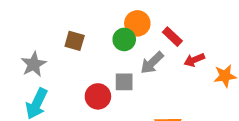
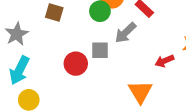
red arrow: (194, 60) -> (164, 61), moved

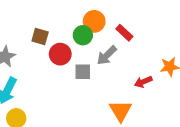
red circle: (76, 64) -> (60, 54), moved

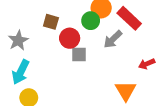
red rectangle: (124, 33) -> (129, 18), size x1.5
gray square: (83, 72) -> (79, 55), moved

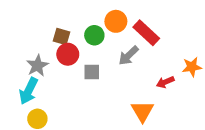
green circle: (91, 21) -> (94, 35), moved
red circle: (70, 38) -> (68, 54), moved
gray star: (18, 41) -> (37, 66), moved

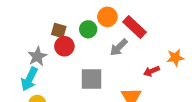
gray square: (92, 72) -> (92, 79), moved, size x1.5

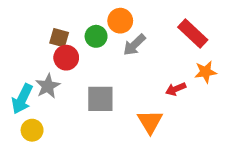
red rectangle: (135, 27) -> (193, 33), moved
gray arrow: (119, 47) -> (134, 45), moved
gray star: (37, 56) -> (48, 86), moved

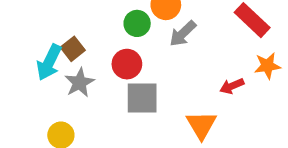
brown square: (59, 38) -> (73, 49), moved, turned 36
red circle: (66, 58) -> (127, 64), moved
cyan arrow: (22, 99) -> (49, 62), moved

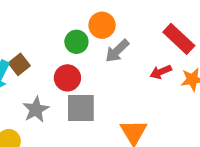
gray star: (80, 83) -> (36, 109), moved
red arrow: (232, 86) -> (161, 72), moved

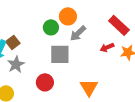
red circle: (67, 78) -> (45, 82), moved
gray square: (81, 108) -> (60, 54), moved
gray star: (36, 109) -> (16, 64), moved

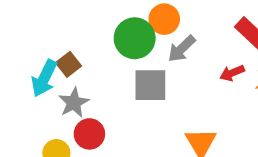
green circle: (51, 27) -> (135, 38), size x1.5
red circle: (45, 82) -> (89, 134), moved

